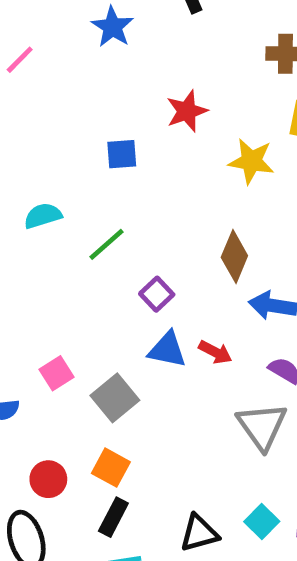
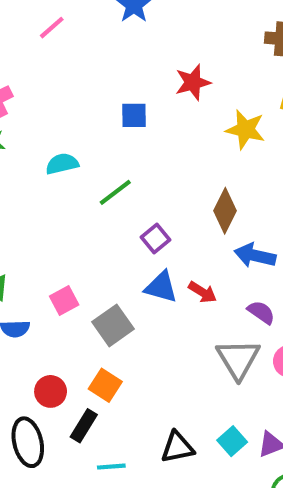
black rectangle: (113, 517) -> (84, 426), moved

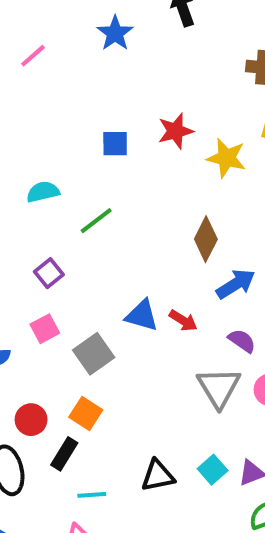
red star: (193, 82) -> (175, 131), moved
purple square: (156, 238) -> (49, 273), moved
blue arrow: (255, 256) -> (236, 284), turned 135

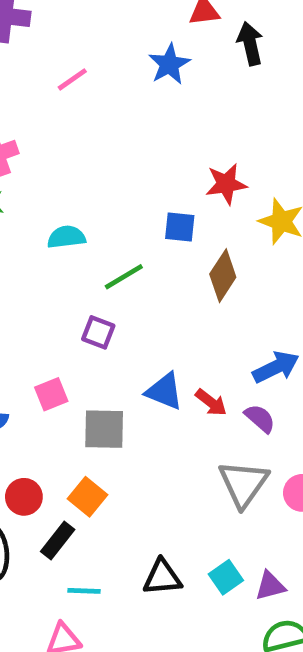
blue square: (115, 144) -> (180, 227), moved
brown diamond: (206, 239) -> (223, 276), moved
purple square: (49, 273) -> (98, 332), moved, turned -36
purple semicircle: (242, 341) -> (260, 418), moved
gray square: (94, 354) -> (104, 429), turned 30

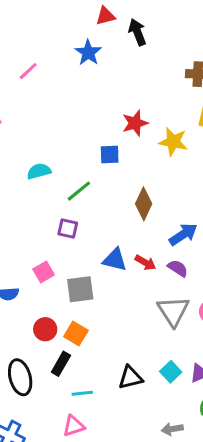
brown diamond: (223, 276) -> (144, 204), moved
red circle: (24, 497) -> (45, 329), moved

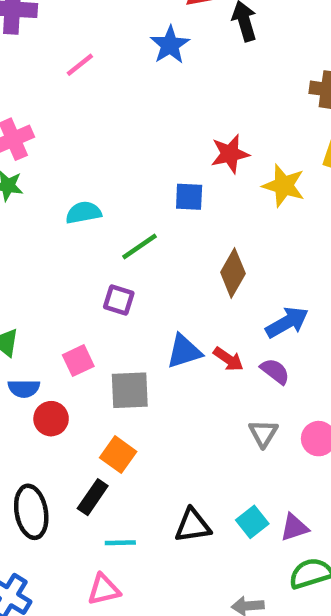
blue triangle: (115, 260) -> (184, 351), turned -36
gray triangle: (173, 311) -> (263, 433), size x0.6
red circle: (45, 329) -> (51, 419), moved

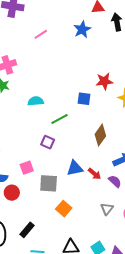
orange square: (118, 455) -> (64, 209), moved

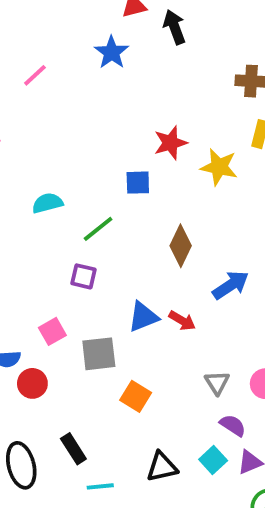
purple semicircle: (115, 181) -> (233, 425), moved
black rectangle: (27, 230) -> (73, 449), turned -63

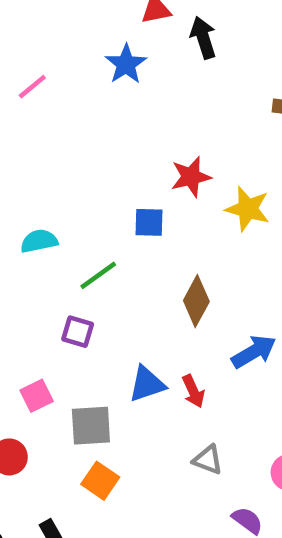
red arrow: (182, 321) -> (193, 391), turned 32
gray triangle: (217, 383) -> (208, 460), moved, turned -40
orange square: (136, 396) -> (100, 481), moved

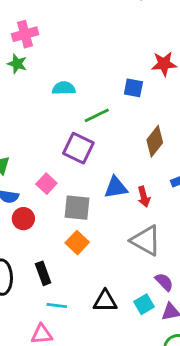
purple square: (78, 332) -> (78, 148), size x1.5
pink square: (37, 396) -> (46, 184), turned -30
gray triangle: (208, 460) -> (146, 241), size x1.6

